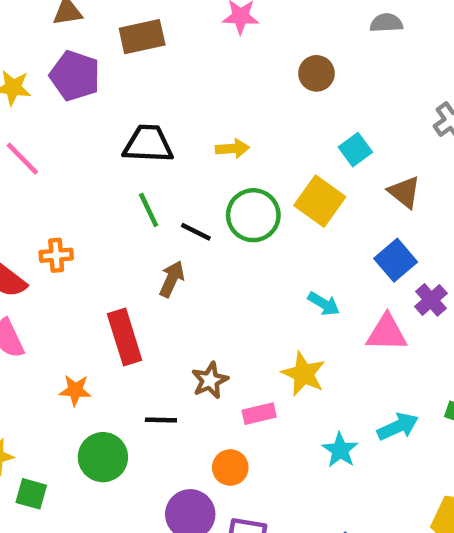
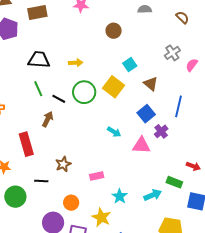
yellow star: (304, 374) -> (101, 217), moved
pink rectangle: (259, 414) -> (97, 176), moved
cyan arrow: (398, 427) -> (153, 195), moved

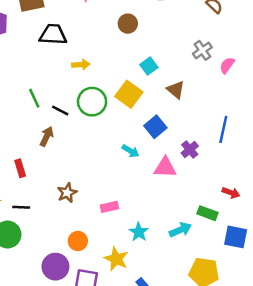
black trapezoid: (39, 60) -> (53, 35), moved
blue line: (179, 106) -> (223, 129), moved
blue square: (146, 114) -> (155, 127), moved
red rectangle: (26, 144) -> (20, 168), size x0.6
black line: (41, 181) -> (21, 207), moved

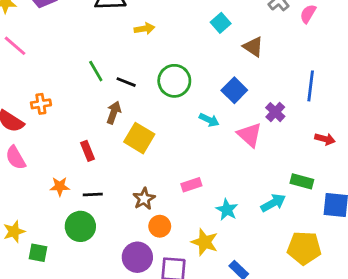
yellow square: (129, 94) -> (139, 138), moved
green circle: (92, 102) -> (174, 81), moved
pink triangle: (165, 167) -> (250, 135), turned 45
brown star: (67, 193) -> (144, 199), moved
red arrow: (231, 193) -> (325, 139), moved

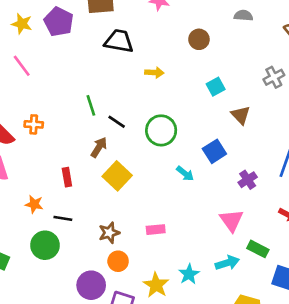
yellow arrow: (144, 29) -> (154, 73), moved
pink triangle: (250, 135) -> (232, 220), moved
cyan star: (227, 210) -> (189, 274), moved

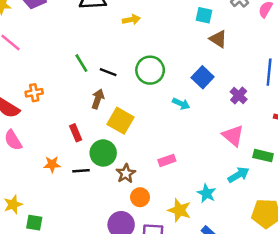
cyan square: (216, 87) -> (204, 15), moved, turned -35
green circle: (45, 245) -> (103, 153), moved

